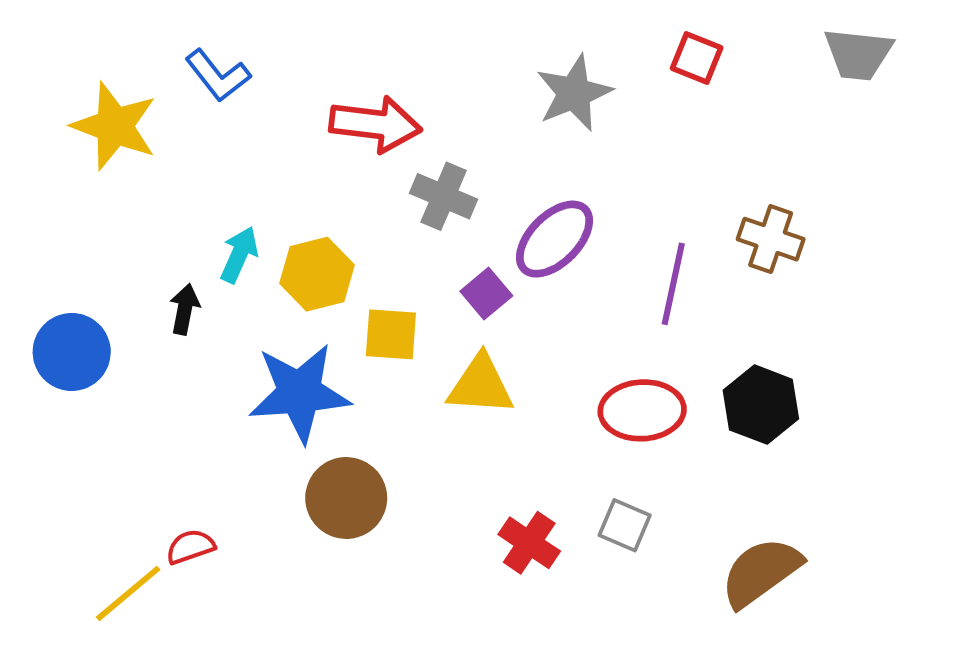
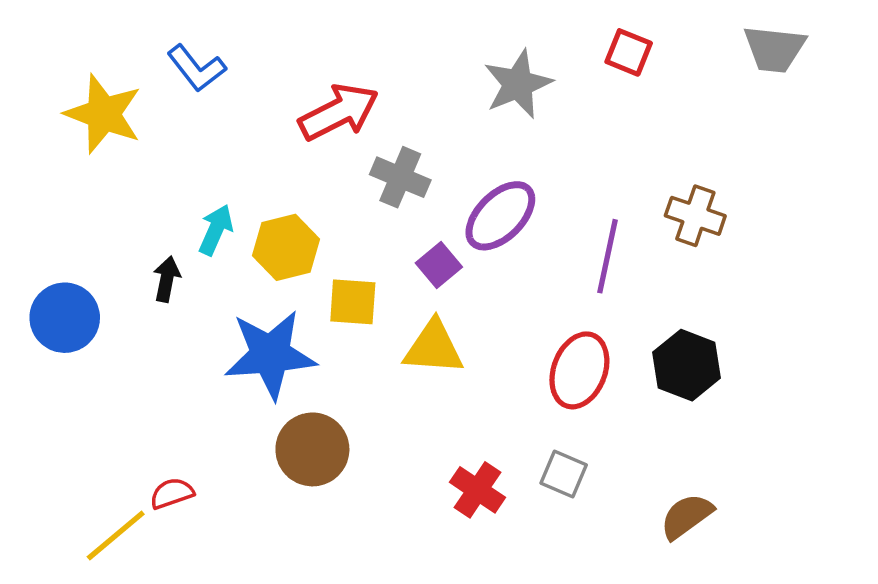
red arrow: (375, 124) -> (339, 112), turned -34
red ellipse: (642, 410) -> (579, 370), turned -66
brown semicircle: (761, 572) -> (687, 516), size x0.7

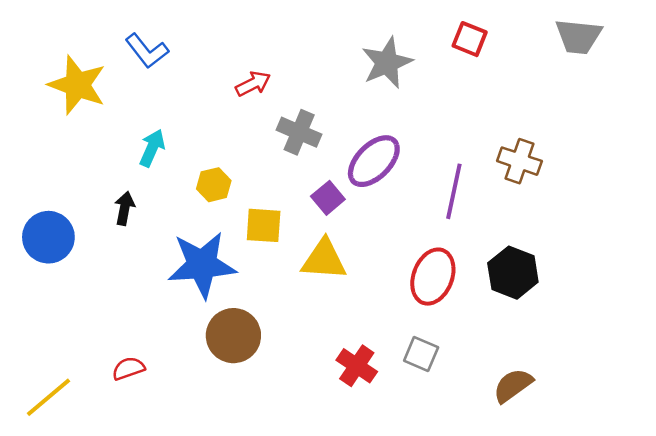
red arrow: (339, 112) -> (253, 84), size x0.6
cyan arrow: (216, 230) -> (152, 148), moved
yellow hexagon: (286, 247) -> (214, 185), size x0.7
yellow line: (116, 536) -> (48, 397), moved

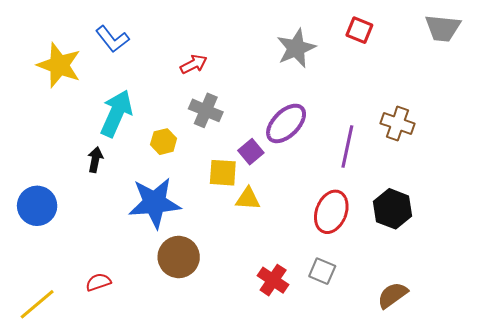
gray cross: (299, 132) -> (206, 110), moved
cyan arrow: (152, 148) -> (116, 113), size x1.6
yellow square: (264, 225) -> (223, 173), moved
blue circle: (48, 237) -> (37, 206), moved
yellow triangle: (324, 260) -> (248, 199), size x0.7

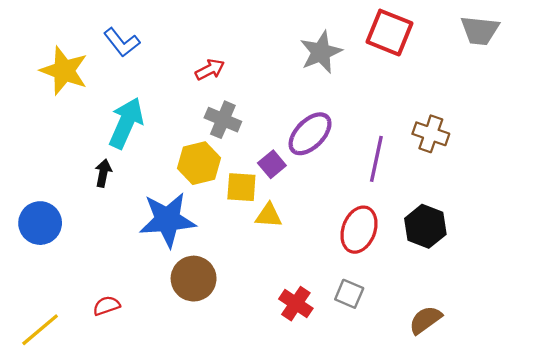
red square: (359, 30) -> (389, 33), size x1.6
yellow hexagon: (164, 142) -> (199, 163), moved, size x1.5

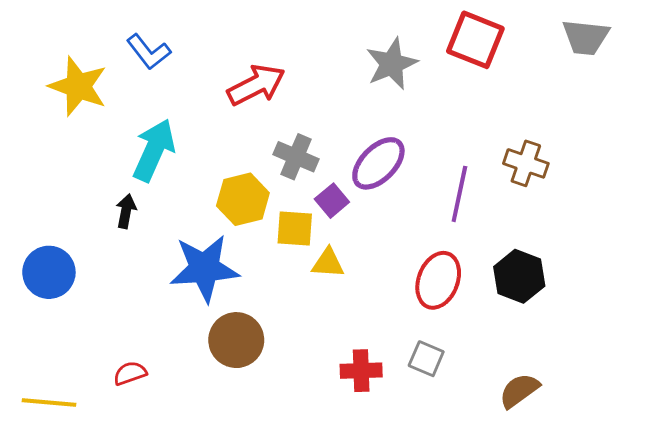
red arrow: (210, 70) -> (256, 85), size x1.6
gray cross: (223, 120) -> (296, 157), moved
red cross: (296, 304) -> (361, 371), turned -36
yellow line: (40, 330) -> (49, 402), turned 45

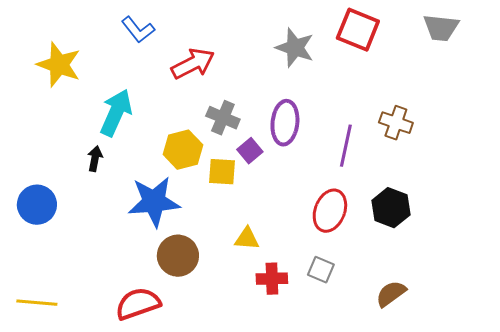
blue L-shape: (149, 52) -> (138, 30), moved
gray star: (392, 64) -> (295, 48), turned -30
purple ellipse: (378, 163) -> (285, 123), turned -39
yellow triangle: (328, 263) -> (247, 239), moved
red semicircle: (130, 373) -> (138, 304), moved, size x1.8

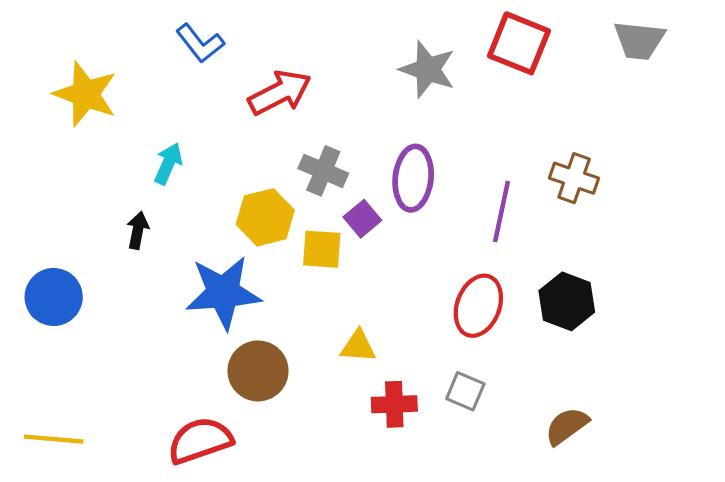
cyan arrow: (116, 113) -> (168, 164), size x0.6

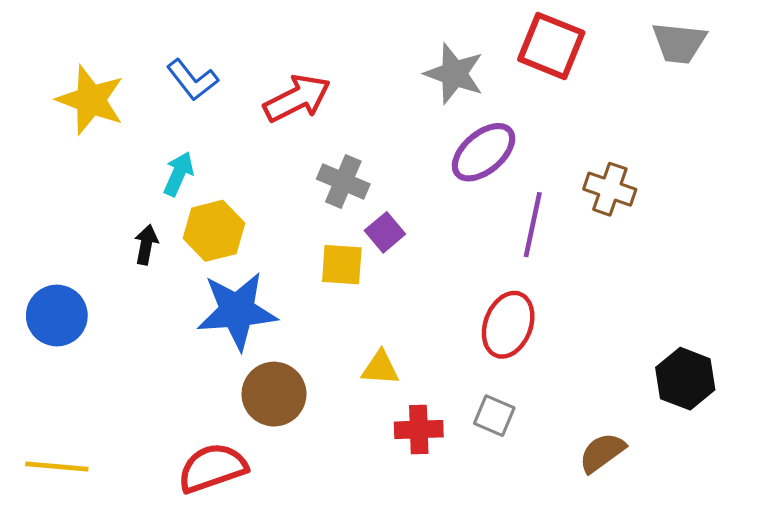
blue L-shape: (200, 43) -> (192, 80), moved
purple ellipse: (413, 178) -> (483, 152), moved, turned 44
yellow hexagon: (265, 217) -> (214, 231), moved
black hexagon: (567, 301) -> (685, 379), moved

